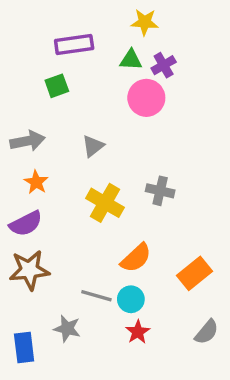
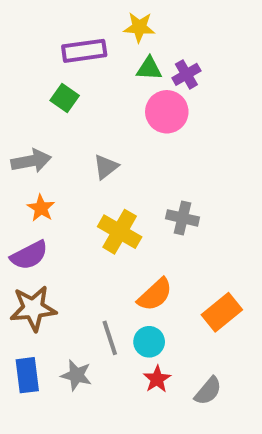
yellow star: (145, 22) -> (139, 27), moved
green square: (57, 86) -> (65, 98), turned -35
gray line: (96, 296) -> (110, 338), turned 56
gray semicircle: (207, 332) -> (208, 391), moved
blue rectangle: (24, 347) -> (27, 375), moved

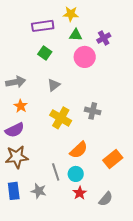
purple cross: (186, 74) -> (104, 38), moved
green square: (65, 98) -> (45, 53), moved

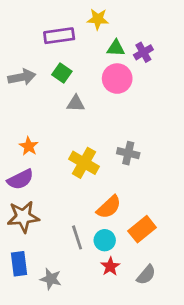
green triangle: (76, 35) -> (116, 48), moved
gray arrow: (16, 82) -> (22, 77), moved
gray triangle: (54, 85) -> (76, 103), moved, turned 40
orange rectangle: (113, 159) -> (142, 229), moved
gray star: (39, 191) -> (51, 279), moved

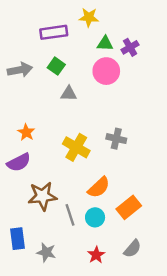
brown star: (23, 217) -> (42, 196), moved
red star: (110, 266) -> (96, 255), moved

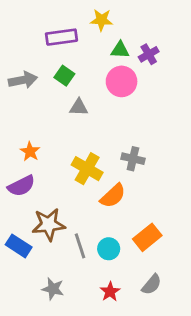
orange semicircle: (99, 187) -> (113, 196), moved
blue rectangle: (17, 239) -> (19, 246), moved, turned -50

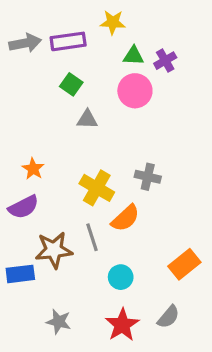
gray arrow: (23, 80) -> (25, 43), moved
orange rectangle: (147, 237) -> (184, 264), moved
blue rectangle: (19, 246) -> (20, 274), turned -40
gray line: (80, 246) -> (92, 237), moved
red star: (110, 292) -> (122, 325), size x1.5

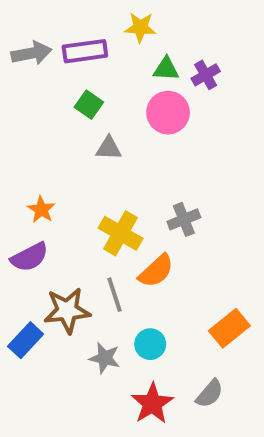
gray cross: (148, 177) -> (184, 219), turned -35
blue rectangle: (20, 274) -> (26, 340), turned -40
gray star: (59, 322) -> (105, 358), moved

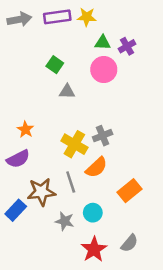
purple rectangle: (85, 51) -> (57, 17), moved
gray arrow: (31, 53) -> (19, 19), moved
gray cross: (184, 219) -> (103, 136), moved
orange rectangle: (229, 328) -> (129, 191), moved

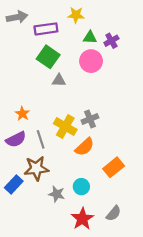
purple rectangle: (57, 17) -> (46, 29), moved
green square: (55, 65) -> (48, 57), size x1.5
gray line: (71, 182) -> (41, 139), moved

